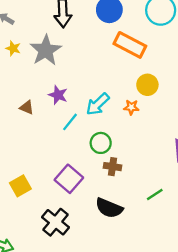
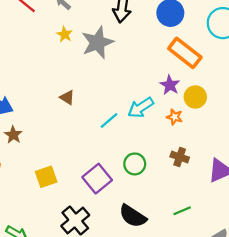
purple star: (58, 95) -> (170, 85), moved
green circle: (101, 143) -> (135, 164), moved
brown cross: (112, 167) -> (180, 157), moved

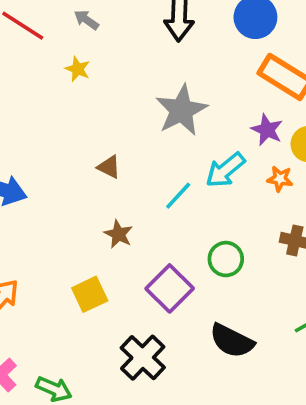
yellow star: (65, 34) -> (78, 69), moved
gray star: (97, 42) -> (181, 110), moved
brown star: (13, 135) -> (118, 234), moved

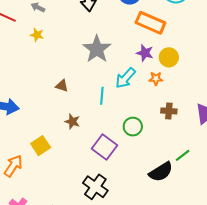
cyan line: (178, 196) -> (102, 96), turned -30
yellow square: (90, 294) -> (41, 146), moved
black semicircle: (232, 341) -> (161, 172), moved, turned -50

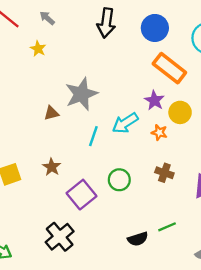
gray star: (97, 49) -> (81, 94), moved
brown triangle: (62, 86) -> (51, 113), turned -48
brown star: (72, 122) -> (52, 167), moved
black semicircle: (161, 172) -> (138, 239), size x0.7

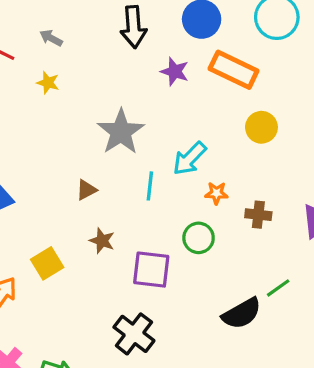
purple star: (154, 100) -> (175, 71), moved
brown triangle: (51, 113) -> (86, 190), moved
orange star: (159, 132) -> (216, 193), moved
purple square: (82, 195) -> (151, 270), turned -32
black semicircle: (138, 239) -> (242, 313), size x1.4

